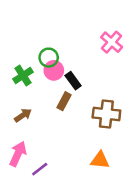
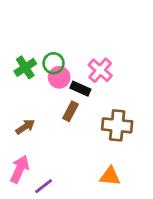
pink cross: (112, 42) -> (100, 70), moved
green cross: (23, 75) -> (25, 67), moved
black rectangle: (73, 81) -> (80, 89), turned -30

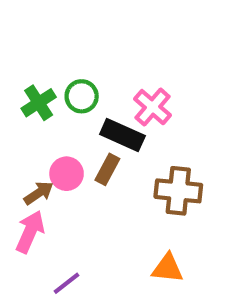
pink circle: (59, 77) -> (67, 174), moved
black rectangle: (80, 89) -> (122, 135), size x1.4
pink arrow: (20, 169) -> (30, 232), moved

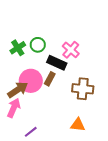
pink circle: (67, 174) -> (31, 81), size x1.5
brown arrow: (39, 193) -> (18, 90), size x1.5

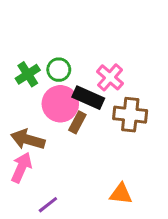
pink circle: (31, 81) -> (60, 104), moved
brown cross: (83, 89) -> (130, 115), moved
brown arrow: (18, 90) -> (28, 139), turned -130

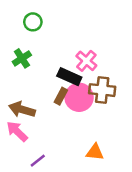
green circle: (59, 70) -> (33, 22), moved
pink circle: (60, 104) -> (79, 97), moved
pink arrow: (22, 167) -> (17, 131), turned -70

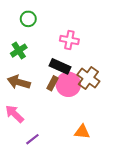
pink cross: (86, 61) -> (69, 40), moved, turned -30
brown cross: (102, 90) -> (88, 78), turned 30
brown arrow: (22, 109) -> (19, 82), moved

